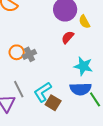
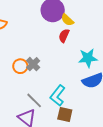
yellow semicircle: (84, 22) -> (67, 20), moved
brown square: (53, 103) -> (65, 115), moved

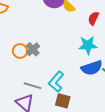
red semicircle: (64, 36) -> (93, 18), moved
gray line: (34, 100) -> (33, 86), turned -30

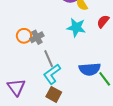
cyan star: (88, 45) -> (76, 27), moved
gray line: (33, 86) -> (49, 59), moved, turned 36

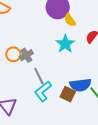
cyan star: (76, 27) -> (65, 44), turned 30
brown square: (54, 94) -> (68, 94), moved

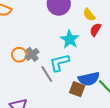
yellow semicircle: (70, 20) -> (89, 15), moved
cyan L-shape: (43, 91) -> (59, 63), moved, turned 30

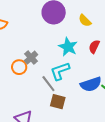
red semicircle: (95, 30) -> (94, 47), moved
gray cross: (32, 54) -> (31, 58), moved
brown square: (77, 89) -> (58, 102), moved

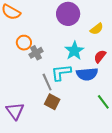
yellow semicircle: (85, 21) -> (97, 29), turned -96
orange circle: (19, 67) -> (24, 43), moved
blue semicircle: (91, 84) -> (87, 74), moved

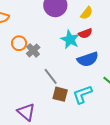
red semicircle: (100, 56) -> (85, 33), moved, turned -136
cyan L-shape: (61, 72) -> (82, 94), moved

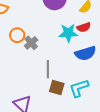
cyan star: (70, 39) -> (68, 33), turned -30
gray line: (51, 76) -> (48, 69), turned 36

